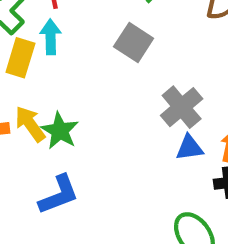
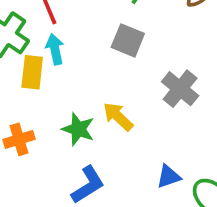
yellow arrow: (30, 124) -> (118, 117), moved
blue triangle: (189, 148) -> (169, 177), moved

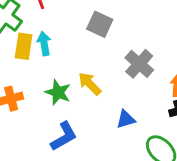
cyan arrow: (55, 49) -> (44, 43), moved
blue triangle: (169, 177) -> (126, 119), moved

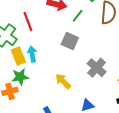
yellow rectangle: (24, 46) -> (18, 56), turned -30
green star: (58, 92) -> (20, 77), moved, turned -30

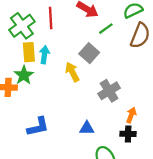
green star: (20, 77) -> (24, 75), turned 30
yellow arrow: (63, 81) -> (72, 72), moved

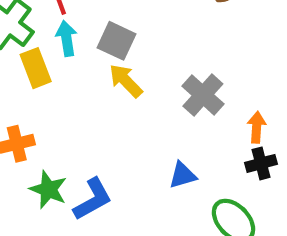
gray square: (89, 53) -> (116, 41), moved
cyan arrow: (44, 55) -> (66, 38), moved
green star: (24, 75) -> (48, 190), moved

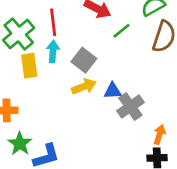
yellow arrow: (126, 81) -> (84, 86), turned 100
blue triangle: (183, 175) -> (113, 91), moved

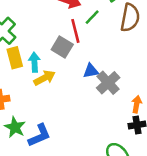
red line: (53, 22) -> (75, 31), moved
cyan arrow: (53, 51) -> (34, 62), moved
yellow arrow: (84, 86) -> (44, 78), moved

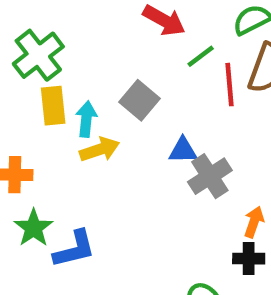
red line: (75, 31) -> (230, 85), moved

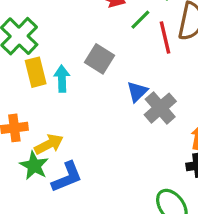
yellow arrow: (100, 149) -> (49, 144), moved
blue triangle: (183, 150) -> (137, 92), turned -35

